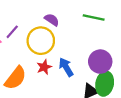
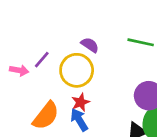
blue arrow: (66, 67) -> (79, 120), moved

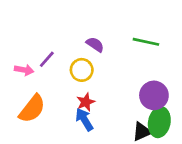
yellow circle: (77, 70) -> (82, 70), size x0.7
orange semicircle: (46, 116) -> (32, 109), moved

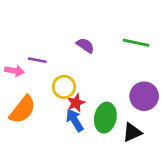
purple line: (47, 59) -> (37, 60), turned 60
yellow circle: (82, 70) -> (64, 87), moved
green ellipse: (159, 122) -> (105, 118), moved

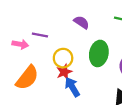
red star: (76, 103) -> (64, 72), moved
green ellipse: (105, 118) -> (99, 53), moved

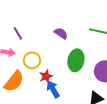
purple line: (40, 35) -> (18, 33), moved, turned 48
yellow circle: (63, 58) -> (32, 60), moved

